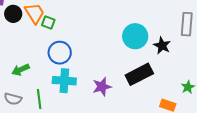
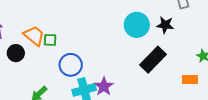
black circle: (13, 14) -> (16, 53), moved
purple star: (102, 87) -> (104, 86), moved

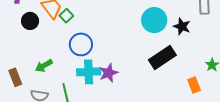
green square: (50, 40) -> (66, 16), turned 32
orange rectangle: (190, 80) -> (194, 85), turned 56

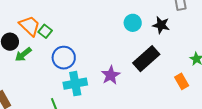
cyan circle: (154, 20) -> (133, 23), size x0.7
green arrow: (44, 66) -> (23, 54), moved
purple star: (109, 73) -> (111, 75), moved

